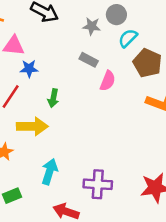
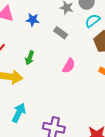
blue star: (29, 69) -> (33, 20), moved
pink semicircle: (108, 81) -> (69, 66), moved

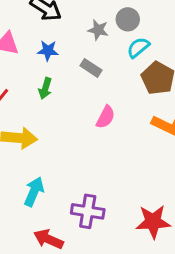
green arrow: (30, 58) -> (45, 88), moved

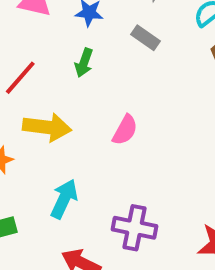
pink semicircle: (106, 117) -> (125, 130), moved

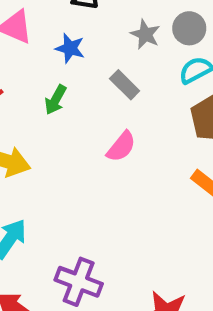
pink semicircle: (125, 130) -> (121, 147), moved

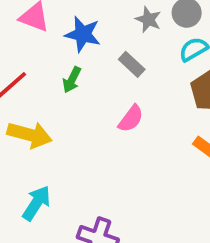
blue star: (70, 48) -> (83, 34), size x1.4

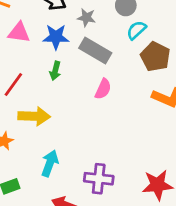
gray star: (148, 19) -> (86, 18), moved
gray rectangle: (132, 64) -> (95, 51), size x1.6

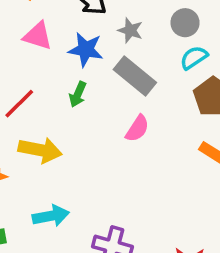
cyan arrow: (50, 163) -> (51, 216), turned 50

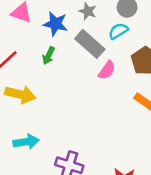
cyan semicircle: (194, 58) -> (118, 31), moved
pink semicircle: (137, 129) -> (107, 70), moved

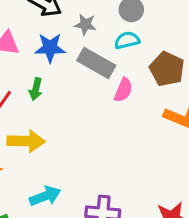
cyan semicircle: (118, 31) -> (127, 40), turned 30
green arrow: (49, 56) -> (36, 89), moved

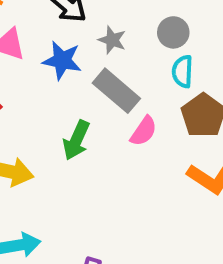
cyan semicircle: (127, 40) -> (182, 71), moved, turned -85
green arrow: (36, 89) -> (76, 140), moved, size x1.4

